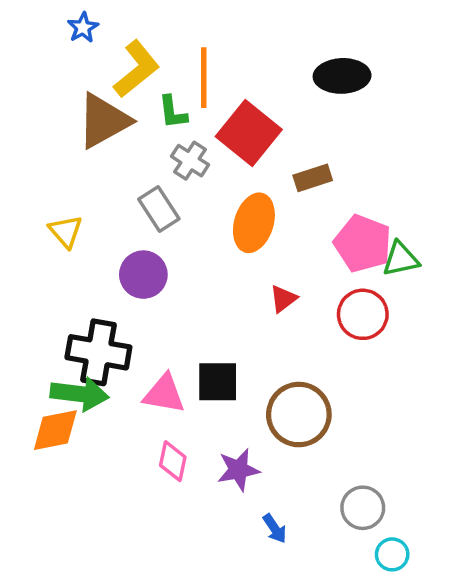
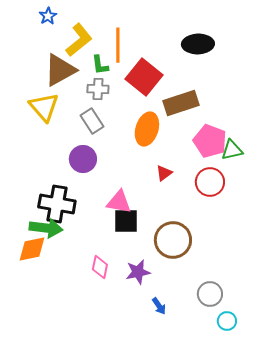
gray cross: (190, 161) -> (98, 89), moved, turned -30
brown rectangle: (313, 178) -> (181, 103), size x1.6
yellow triangle: (66, 231) -> (44, 107), moved, size x1.5
pink triangle: (164, 394) -> (119, 202), moved

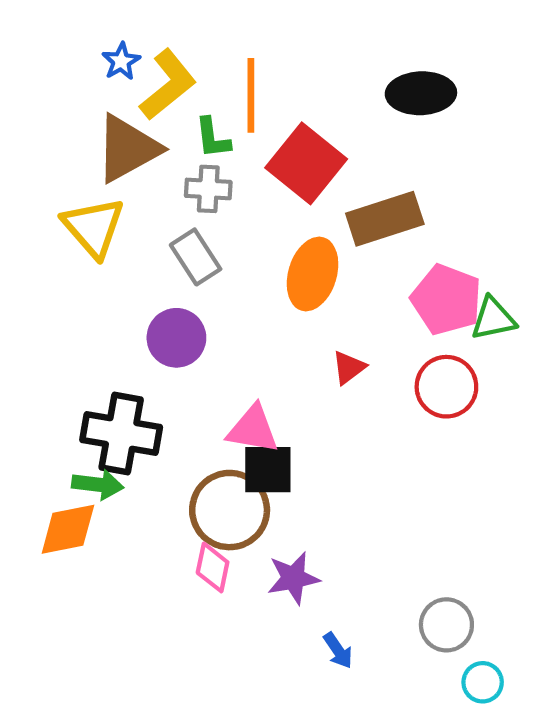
blue star: (48, 16) -> (121, 61), moved
green arrow: (46, 228) -> (98, 485), size x0.7
brown circle: (173, 240) -> (230, 510), moved

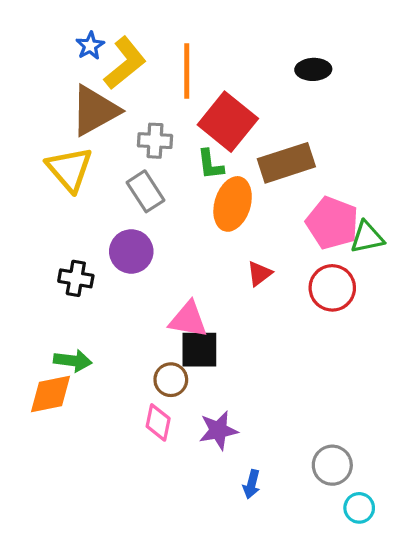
black ellipse: (421, 93) -> (313, 69), size x0.7
green L-shape: (213, 138) -> (210, 164), moved
black cross: (121, 433) -> (76, 278), moved, size x0.6
brown circle: (230, 510) -> (171, 380), size x0.6
blue arrow: (338, 650) -> (252, 484), turned 48

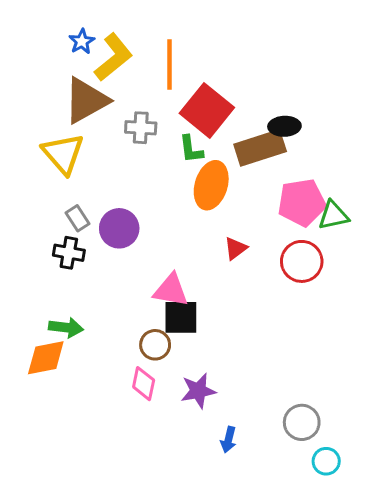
black ellipse: (313, 69) -> (284, 126), moved
gray rectangle: (145, 191) -> (77, 218), moved, size x0.7
pink pentagon: (332, 223) -> (302, 202), turned -30

